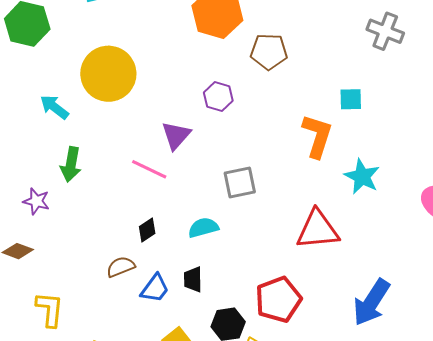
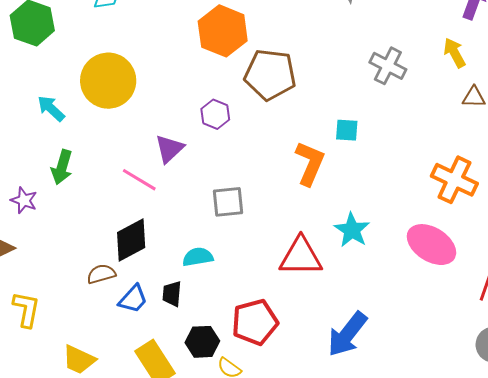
brown pentagon: (269, 52) -> (270, 75), size x1.4
cyan star: (362, 176) -> (352, 230), moved
cyan semicircle: (203, 228) -> (198, 257), moved
black diamond: (147, 230) -> (131, 240), size x1.8

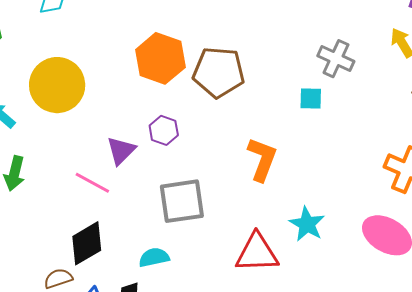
orange hexagon: (223, 31) -> (160, 58), moved
purple hexagon: (215, 114) -> (164, 130), moved
cyan square: (347, 130) -> (311, 99), moved
gray square: (228, 202) -> (182, 201), size x1.4

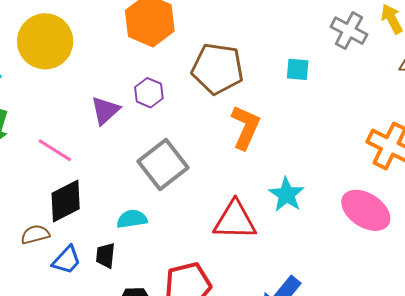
gray cross: (336, 59) -> (349, 31), moved
brown pentagon: (219, 72) -> (218, 69), moved
pink line: (92, 183) -> (55, 150), moved
gray square: (182, 201) -> (163, 165), turned -33

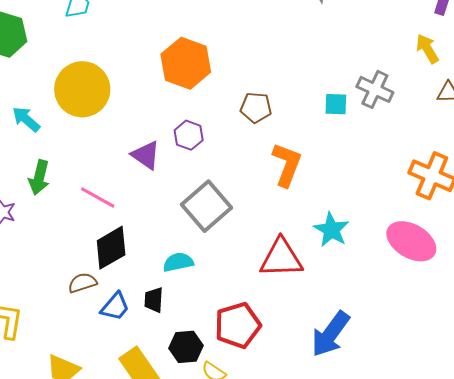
gray cross: (349, 31) -> (375, 89), moved
brown pentagon: (218, 69) -> (256, 108), size x0.6
purple triangle: (105, 110) -> (146, 155), turned -40

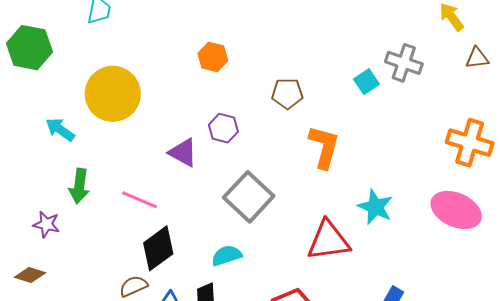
orange hexagon: (186, 63) -> (213, 57), size x0.6
cyan square: (336, 104) -> (366, 82), turned -30

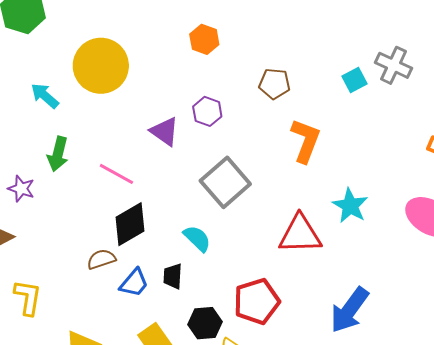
cyan semicircle: (227, 256) -> (197, 238), turned 56

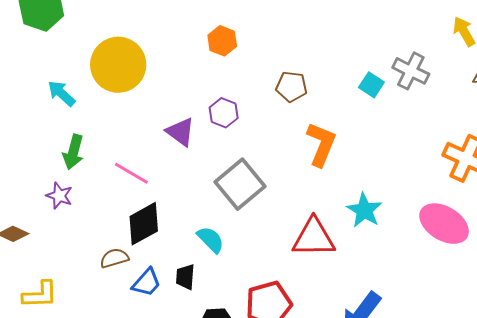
cyan square: (354, 80) -> (371, 85), turned -30
purple star: (21, 189) -> (59, 196), moved
yellow L-shape: (28, 297) -> (40, 295), turned 78

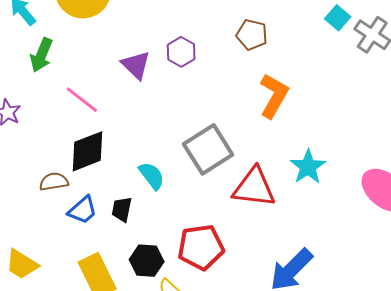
cyan square: (371, 85) -> (338, 18), moved
green arrow: (73, 152) -> (41, 55), moved
gray square: (240, 184) -> (208, 149), moved

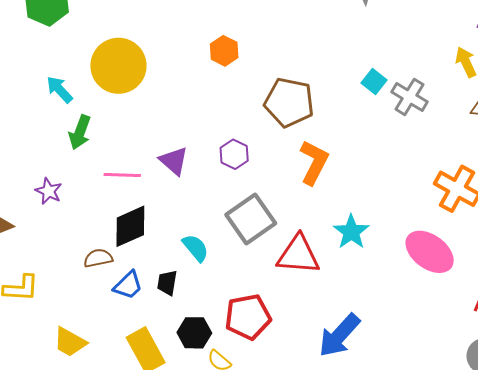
brown pentagon: (252, 35) -> (289, 102), size x1.6
purple hexagon: (181, 52) -> (234, 154), moved
purple triangle: (136, 65) -> (174, 161), moved
pink line: (82, 100) -> (122, 175), turned -33

